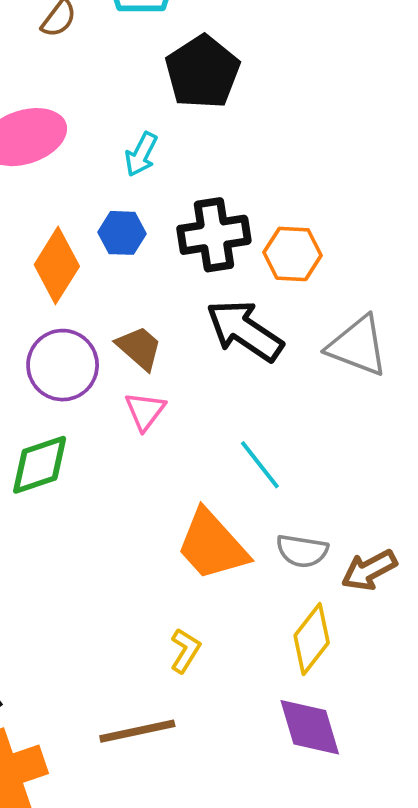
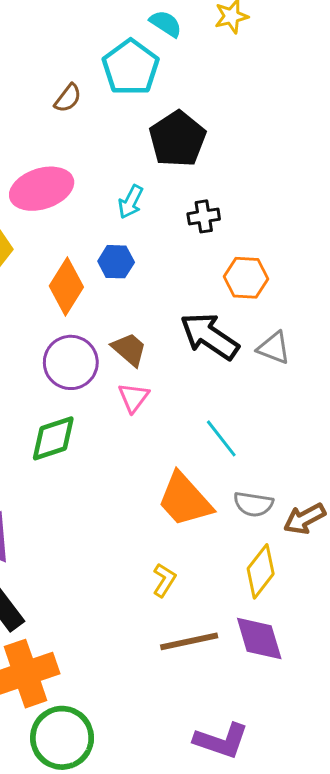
black cross: (214, 235) -> (204, 216), moved, size x0.6
gray triangle: (358, 346) -> (274, 348), moved, size x0.7
brown line: (137, 731) -> (189, 641), moved

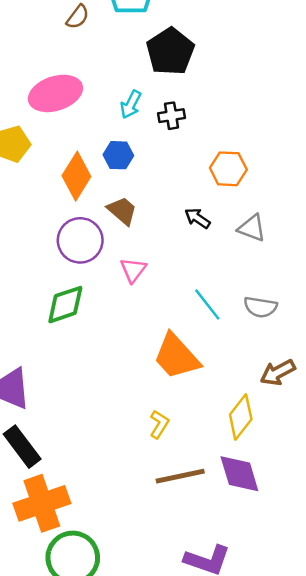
black cross: (204, 216) -> (172, 116), moved
black arrow: (210, 336) -> (197, 218), size x0.5
brown trapezoid: (129, 349) -> (122, 211), moved
gray semicircle: (253, 504) -> (260, 307), moved

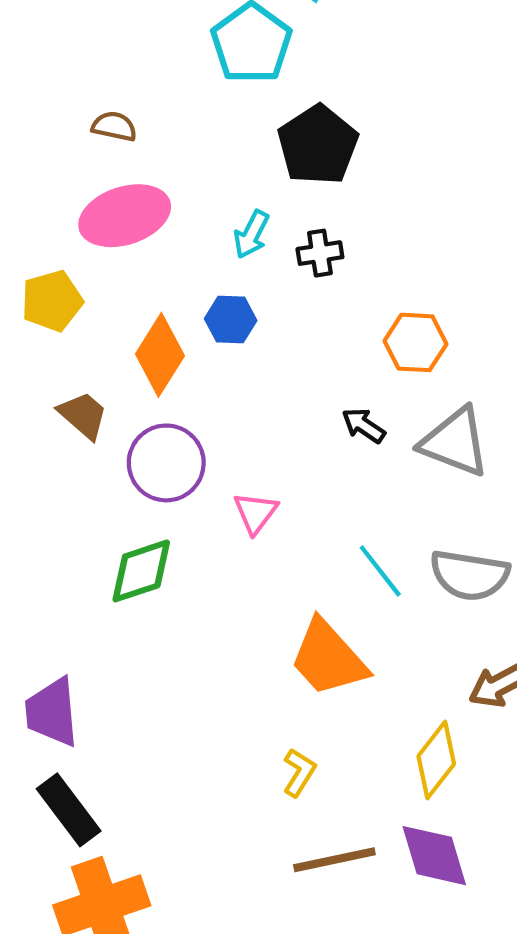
brown semicircle: (78, 17) -> (114, 126), moved, turned -115
brown trapezoid: (122, 211) -> (83, 415), moved
gray triangle: (252, 228) -> (455, 442), size x1.5
gray semicircle: (260, 307) -> (470, 575), size x1.4

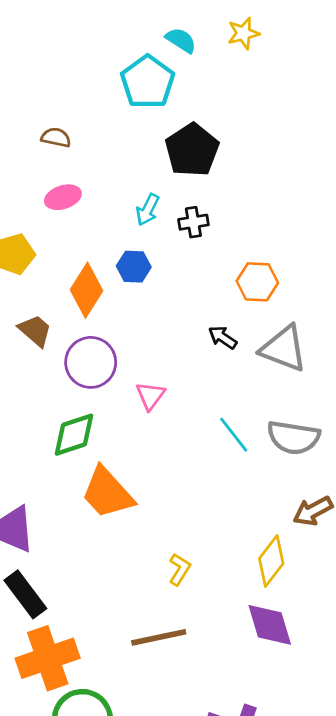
pink ellipse: (125, 216) -> (63, 197), size x0.6
orange trapezoid: (328, 658) -> (107, 493), moved
brown line: (334, 860) -> (159, 637), moved

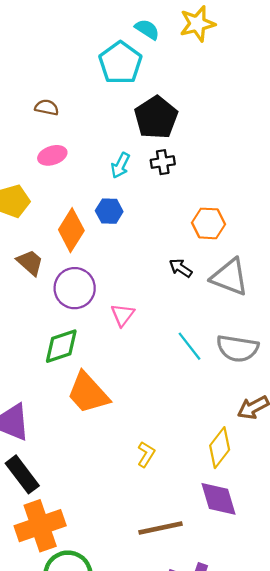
yellow star: (243, 33) -> (197, 24), size x1.4
black cross: (193, 222) -> (163, 162), moved
brown line: (159, 637) -> (161, 528), moved

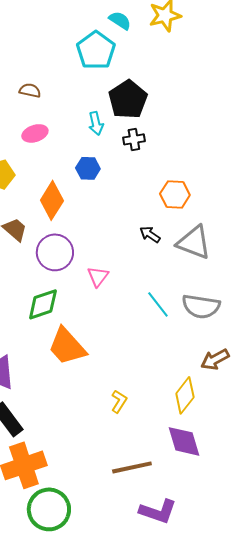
cyan arrow: (120, 165) -> (96, 123), moved, turned -40
blue hexagon: (109, 211) -> (88, 168), moved

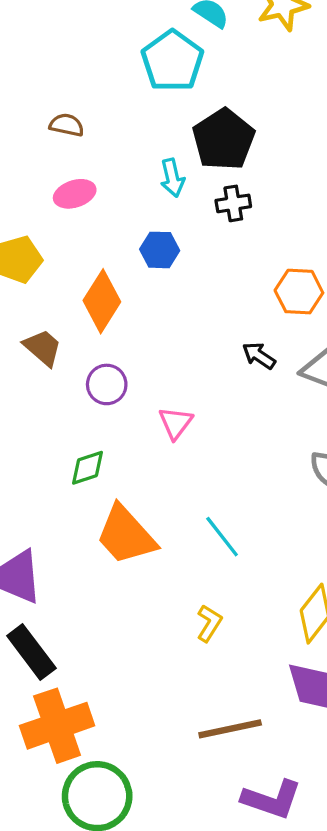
purple circle: (55, 252) -> (107, 384), size x0.7
green diamond: (43, 304) -> (87, 468), size x0.7
cyan line: (158, 304) -> (222, 537), moved

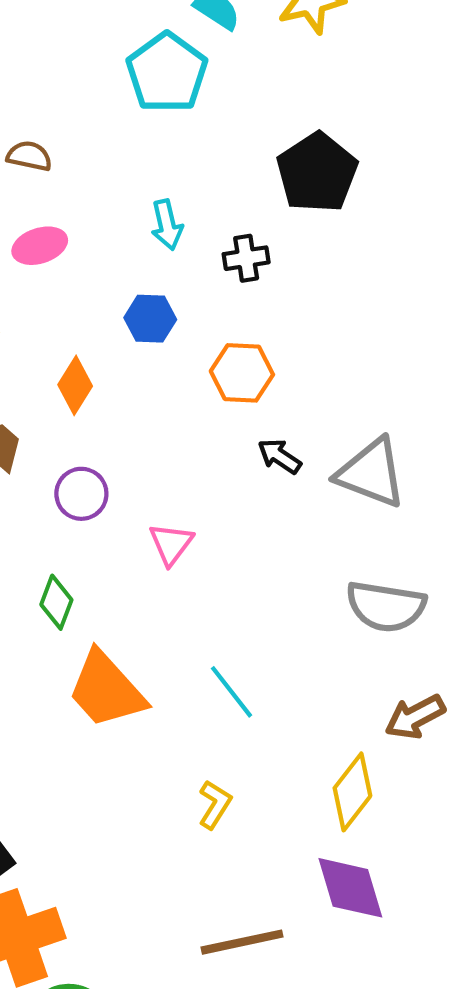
black pentagon: (224, 139) -> (317, 173), moved
orange hexagon: (299, 292) -> (242, 373), moved
orange diamond: (102, 301) -> (75, 385), size x0.7
green diamond: (87, 468) -> (56, 602), turned -51

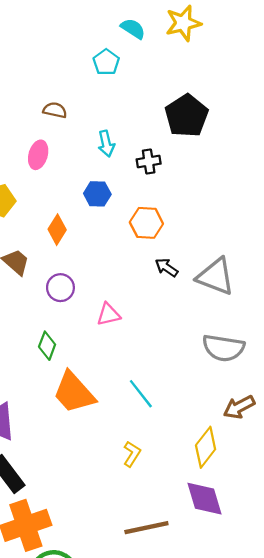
cyan pentagon: (167, 73) -> (106, 62), size x0.6
brown semicircle: (29, 156) -> (55, 110), moved
pink ellipse: (40, 246) -> (38, 155), turned -56
pink triangle: (171, 544) -> (108, 314), turned 40

